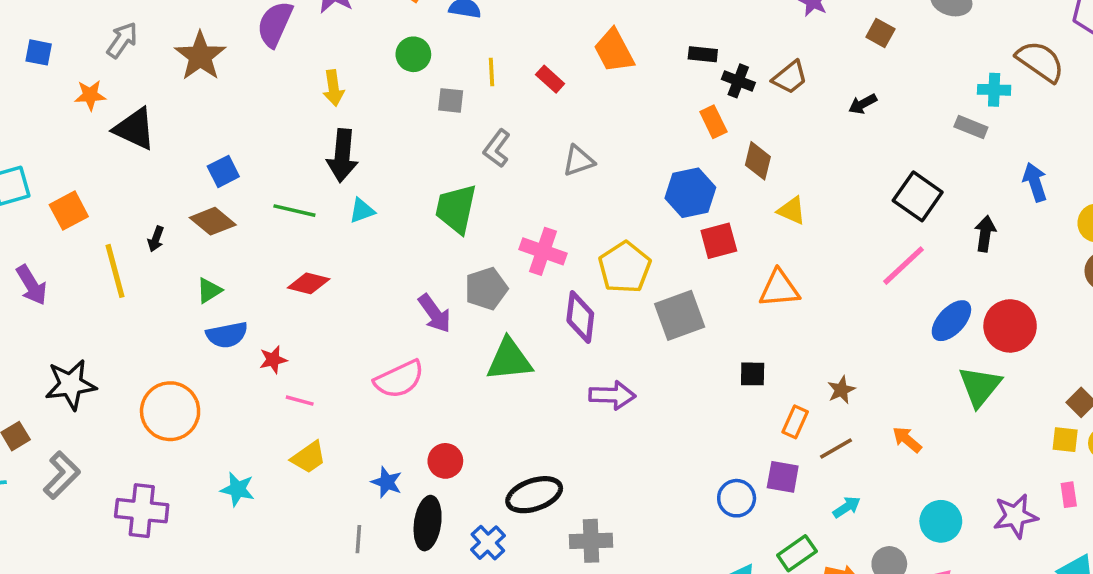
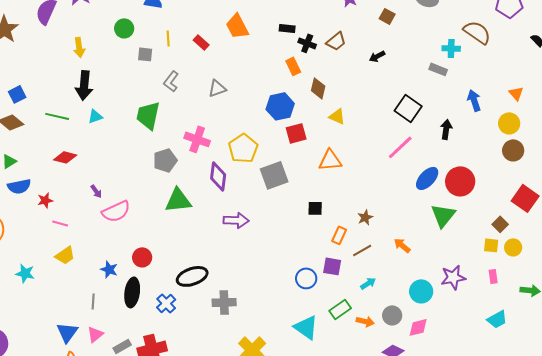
purple arrow: (435, 314) -> (96, 191), moved, size x0.6
purple star: (1015, 516) -> (453, 277), moved

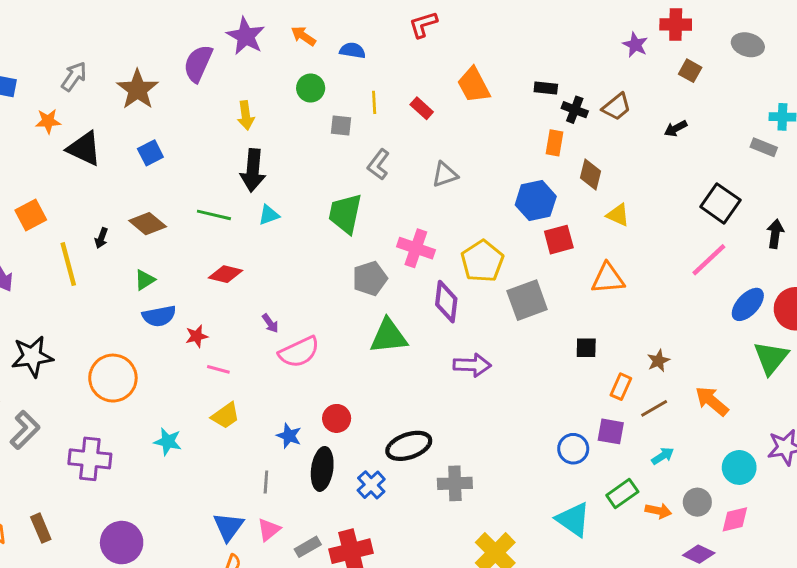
orange rectangle: (293, 66) -> (554, 143), turned 36
blue square: (17, 94) -> (150, 153), moved
orange arrow: (402, 245) -> (712, 401), size x1.4

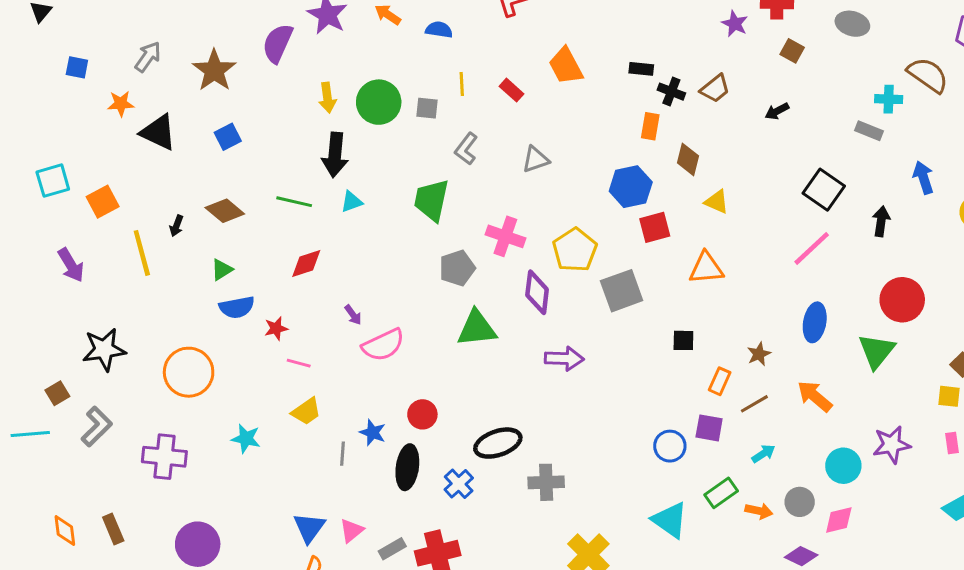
green circle: (311, 88) -> (379, 102), moved, size x1.5
red diamond: (225, 274) -> (306, 264), turned -32
blue ellipse: (748, 304) -> (815, 322), moved, turned -33
gray line: (266, 482) -> (342, 454), moved

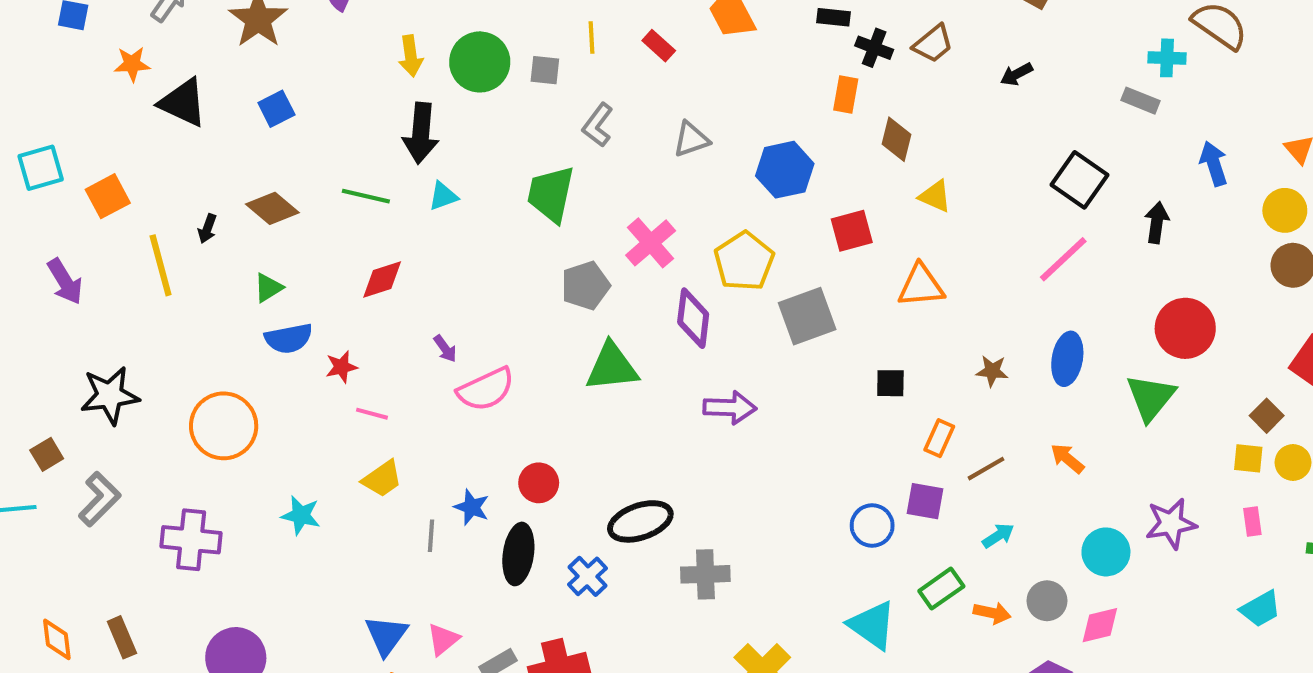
blue hexagon: (631, 187) -> (785, 170), moved
pink cross: (505, 236) -> (651, 243), turned 30
brown star: (759, 354) -> (992, 371), moved, turned 30
orange arrow: (815, 396) -> (1067, 458), size x0.7

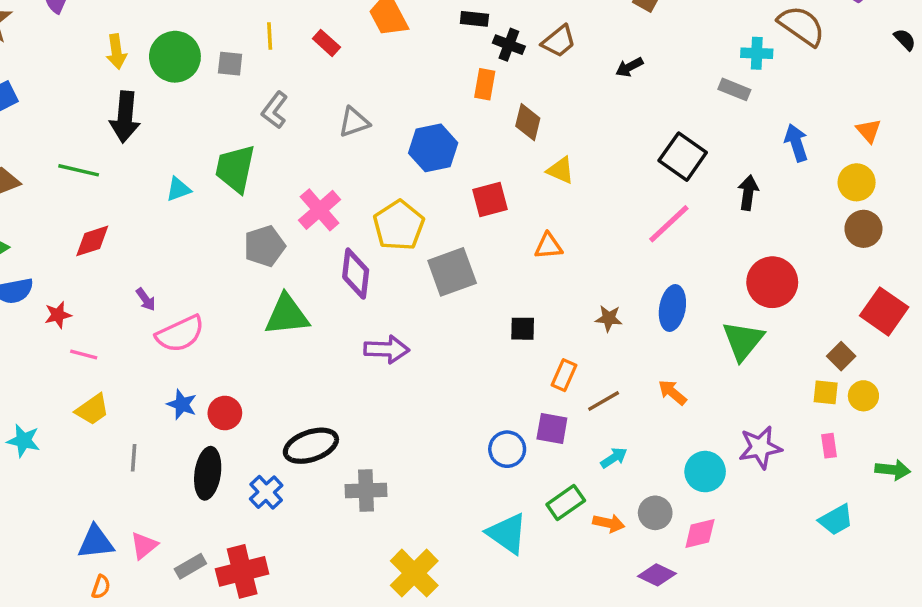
cyan triangle: (443, 196) -> (178, 189), moved
orange triangle: (921, 286) -> (548, 246), size x0.7
blue star: (472, 507) -> (182, 404), moved
blue triangle: (386, 635) -> (96, 542), turned 48

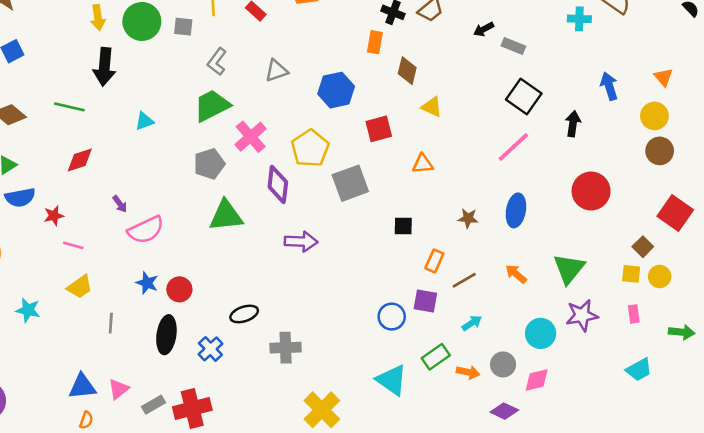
gray rectangle: (734, 89) -> (513, 46), moved
green trapezoid: (235, 169) -> (212, 106), moved, turned 51
green triangle: (743, 341) -> (569, 269), moved
black ellipse: (311, 446) -> (244, 314), size x0.7

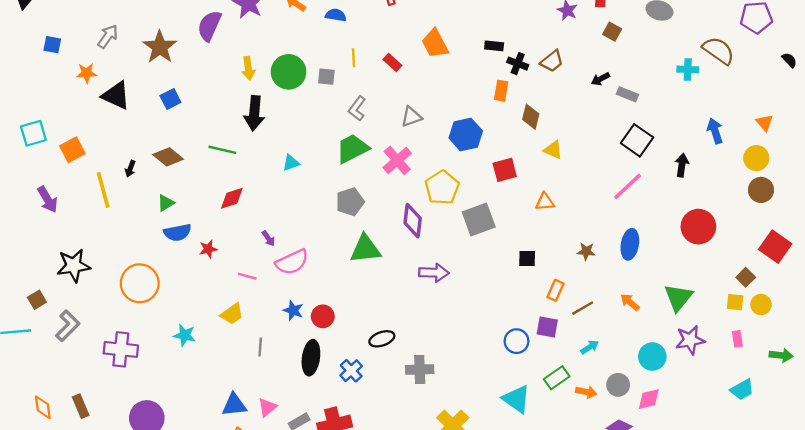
pink cross: (251, 137) -> (397, 160), moved
pink line: (73, 245) -> (247, 276), moved

